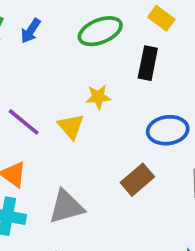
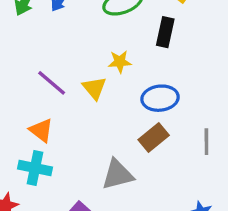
blue ellipse: (168, 130) -> (160, 98), moved
gray triangle: (66, 207) -> (118, 175), moved

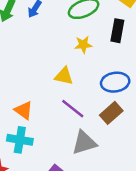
yellow star: (120, 62) -> (83, 45), moved
purple line: (52, 83) -> (73, 109), moved
yellow triangle: (94, 88) -> (64, 76), turned -36

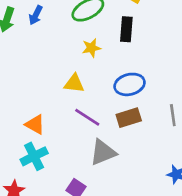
brown rectangle: (111, 113) -> (129, 118), turned 30
cyan cross: (20, 140) -> (34, 156), turned -30

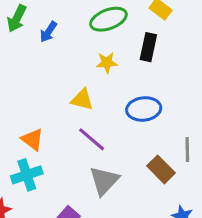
blue arrow: (36, 15) -> (48, 32), moved
brown rectangle: (129, 118) -> (161, 169), moved, turned 55
gray triangle: (103, 152) -> (104, 181), turned -32

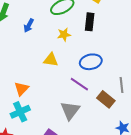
blue arrow: (48, 32) -> (29, 25), moved
purple line: (92, 139) -> (79, 84), moved
orange triangle: (33, 140) -> (22, 89), turned 42

